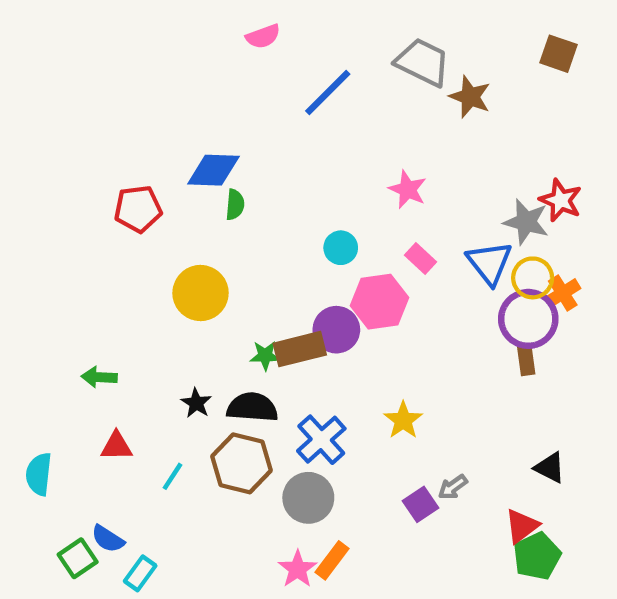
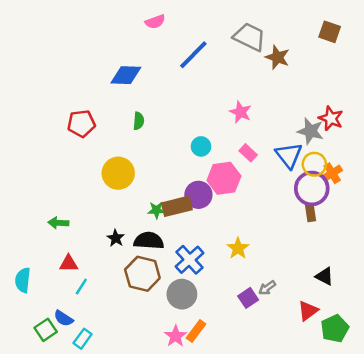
blue diamond: (213, 170) -> (126, 75), moved
cyan line: (172, 476) -> (81, 286), moved
green pentagon: (537, 556) -> (335, 329), moved

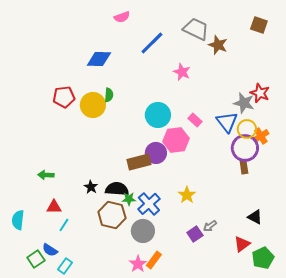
pink star: (240, 112) -> (182, 72), moved
cyan circle: (201, 146) -> (158, 115), size x1.6
yellow circle: (118, 173) -> (93, 105), moved
green star: (156, 210) -> (129, 199), moved

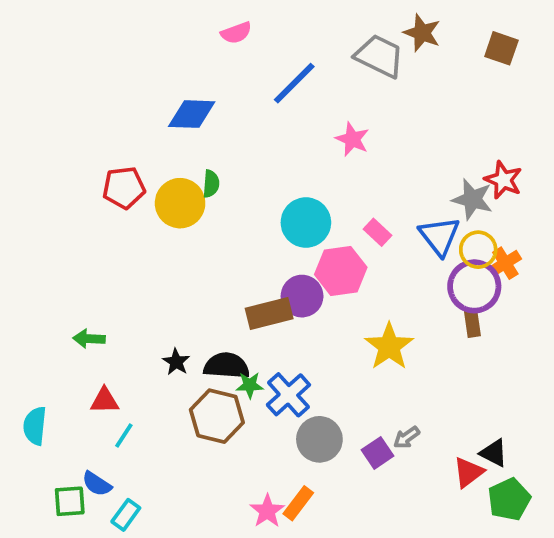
brown star: (218, 45) -> (422, 33), moved
yellow star: (187, 195) -> (389, 346), moved, size x1.4
black triangle: (255, 217) -> (494, 453), moved
gray circle: (143, 231) -> (319, 439), moved
green square: (36, 259) -> (70, 501), turned 30

